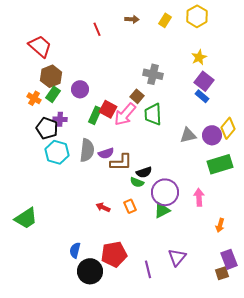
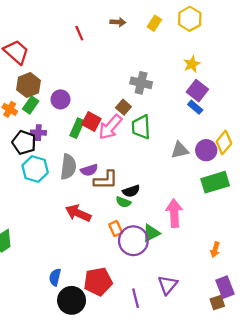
purple circle: (165, 192) -> (133, 241), moved
pink arrow: (199, 197) -> (174, 213), moved, size x1.4
red arrow: (103, 207) -> (78, 213), moved, size x1.6

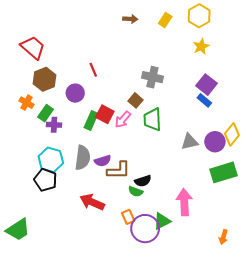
red line: (79, 33) -> (93, 70), moved
yellow star: (192, 64) -> (201, 46), moved
green rectangle: (31, 105) -> (46, 113), moved
pink arrow: (110, 127) -> (123, 120), size x0.7
black pentagon: (24, 142) -> (46, 180), moved

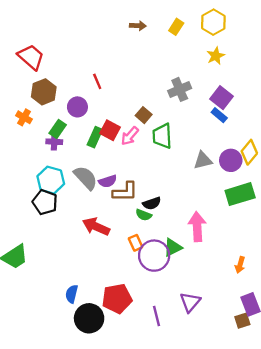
gray cross: (152, 77) -> (180, 89), moved, turned -36
green rectangle: (46, 113) -> (58, 129), moved
gray semicircle: (83, 158) -> (86, 178), turned -50

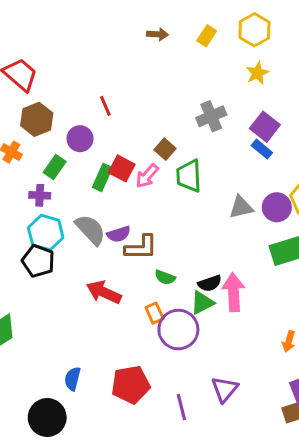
purple cross: (54, 142) -> (40, 195), moved
black semicircle: (152, 203) -> (210, 283), moved
green triangle: (173, 247) -> (202, 303), moved
black circle: (89, 318) -> (47, 417), moved

